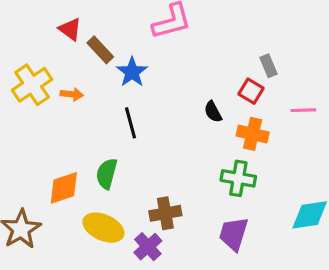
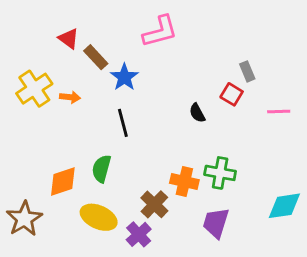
orange cross: (253, 134) -> (184, 182), moved
brown cross: (165, 213) -> (154, 204), turned -36

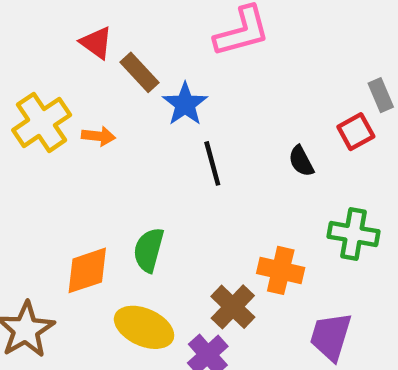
red square: (232, 94) -> (356, 132), turned 30
black line: (123, 123) -> (212, 163), moved
green cross: (220, 173) -> (353, 234), moved

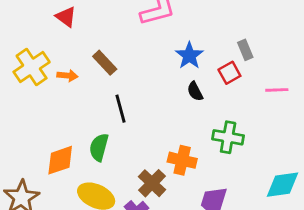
brown rectangle: (139, 72) -> (105, 63), moved
blue star: (185, 104) -> (189, 56), moved
black line: (212, 163) -> (120, 109), moved

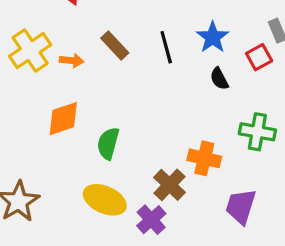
black line: (120, 109) -> (166, 47), moved
orange diamond: (60, 160) -> (63, 119), moved

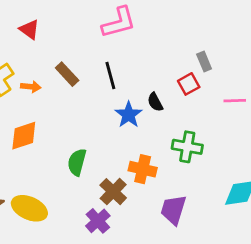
blue star: (213, 37) -> (129, 115), moved
green semicircle: (108, 143) -> (77, 162), moved
yellow ellipse: (105, 200) -> (29, 208), moved

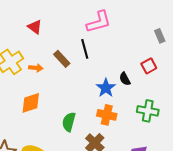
gray rectangle: (204, 62) -> (160, 36), moved
black line: (110, 76) -> (85, 49), moved
orange cross: (143, 169) -> (107, 115), moved

